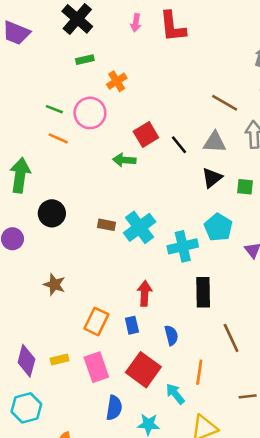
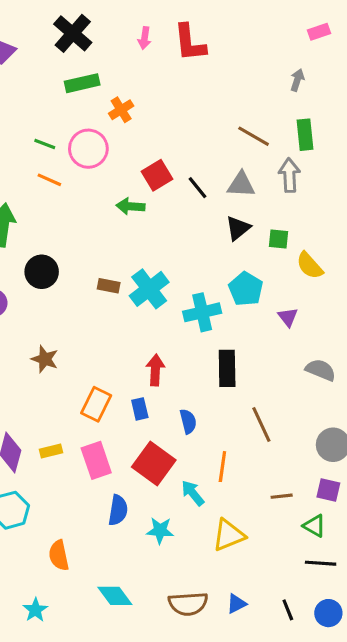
green rectangle: (85, 60) -> (82, 83), size x1.5

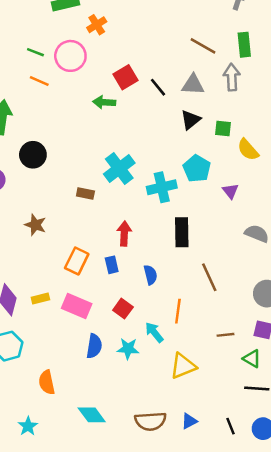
brown rectangle: (109, 286) -> (85, 194), moved
pink rectangle: (96, 460) -> (77, 306), turned -48
red square: (154, 463) -> (123, 309), size x0.6
cyan star: (160, 530) -> (128, 349), moved

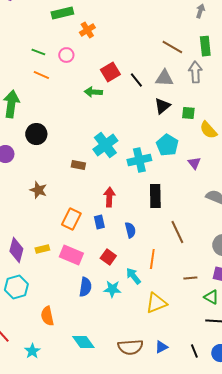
pink circle: (70, 56) -> (66, 55), size x0.6

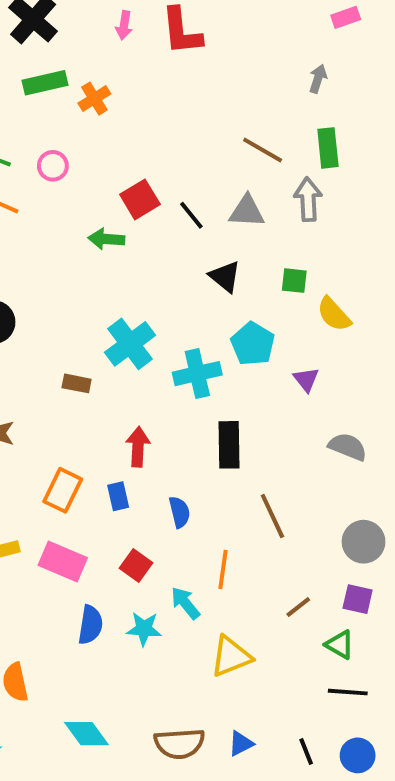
orange cross: (87, 30) -> (94, 99), moved
black triangle: (162, 106) -> (225, 277), moved, turned -42
brown line: (190, 278) -> (298, 607), turned -32

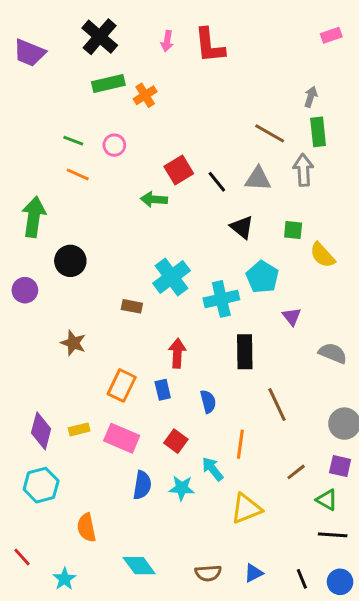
gray arrow: (318, 79) -> (311, 97), moved
purple triangle: (306, 379) -> (292, 317), moved
brown semicircle: (179, 744) -> (208, 573), size x0.7

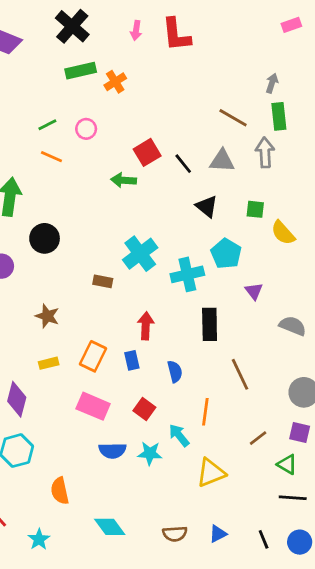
green line: (73, 141) -> (47, 125), turned -48
yellow rectangle: (79, 429) -> (49, 363), moved
blue semicircle: (142, 485) -> (112, 451), turned 80

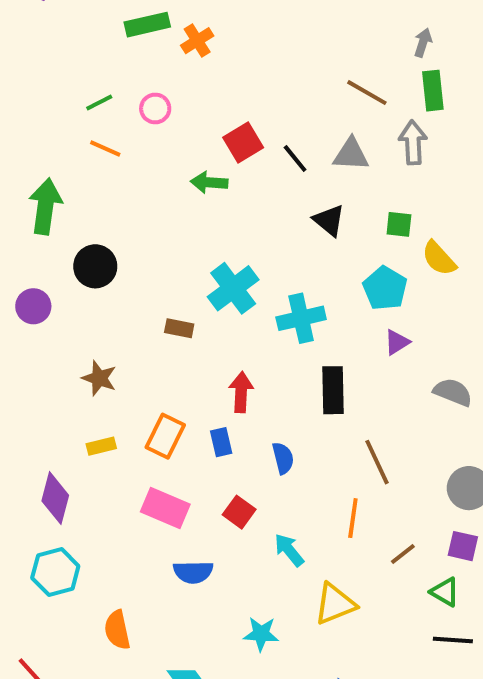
cyan pentagon: (226, 254) -> (385, 288), moved
purple triangle: (254, 291) -> (397, 342), turned 36
orange line: (205, 412) -> (353, 518), moved
cyan star: (150, 453) -> (261, 634), moved

